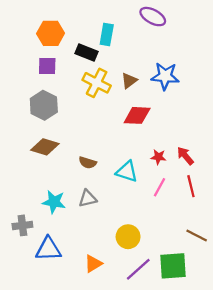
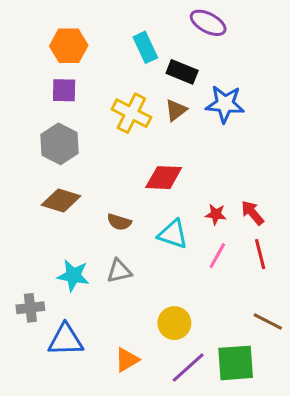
cyan rectangle: (107, 35) -> (145, 47), turned -35
black rectangle: (86, 53) -> (182, 72), moved
red diamond: (137, 115) -> (164, 178), moved

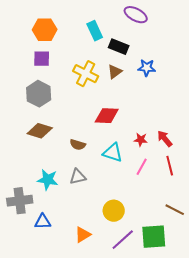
blue star: (225, 104) -> (147, 68), size x0.7
gray cross: (30, 308) -> (20, 201), size x1.4
blue triangle: (66, 340) -> (43, 222), size x0.7

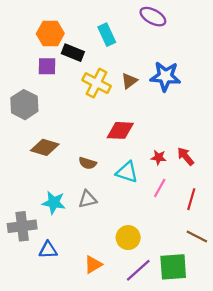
black rectangle: (119, 47) -> (73, 53), moved
blue star: (147, 68) -> (165, 76), size x1.5
gray hexagon: (39, 94) -> (24, 105), moved
red line: (170, 166) -> (191, 199), moved, turned 30

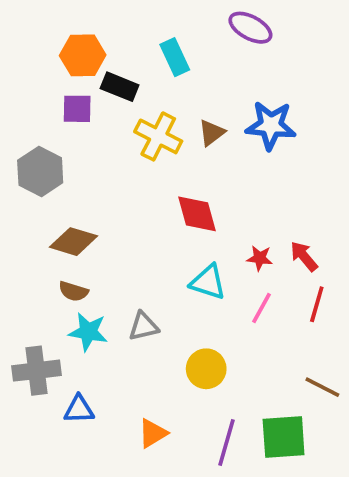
red diamond: (120, 130) -> (197, 214), turned 72
brown semicircle: (88, 163) -> (73, 291), moved
red line: (191, 199) -> (317, 304), moved
yellow circle: (128, 238) -> (206, 369), moved
purple line: (138, 270) -> (226, 443), turned -32

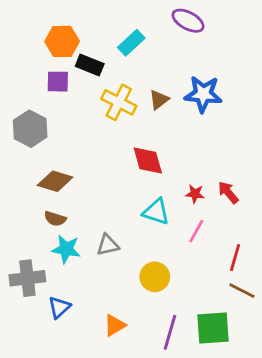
cyan rectangle: (175, 57) -> (131, 43), turned 72
red line: (317, 304) -> (235, 257), moved
blue triangle: (79, 409) -> (59, 307), turned -40

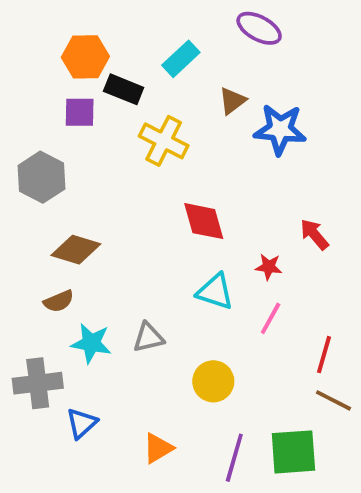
brown triangle: (159, 100) -> (232, 101), moved
red arrow: (228, 192) -> (314, 234), moved
brown semicircle: (55, 219) -> (59, 301), moved, turned -40

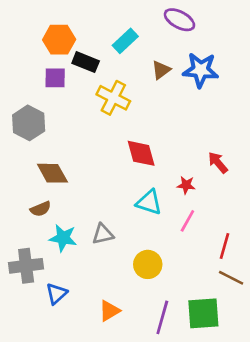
blue star: (280, 129) -> (201, 70), moved
brown diamond: (76, 250) -> (52, 173), turned 44

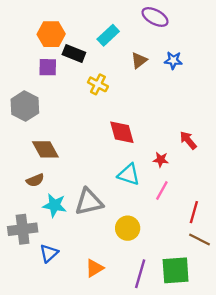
blue star: (201, 70) -> (173, 60), size x0.6
yellow cross: (113, 98) -> (98, 84), size x0.7
gray triangle: (103, 234) -> (89, 202), size x1.5

